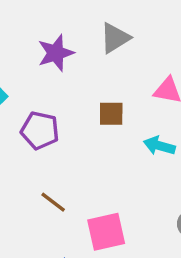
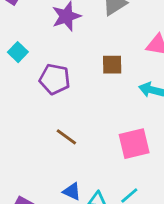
pink square: (106, 232) -> (134, 144), moved

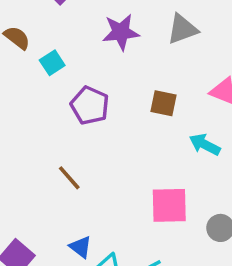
brown line: (66, 137) -> (69, 178), moved

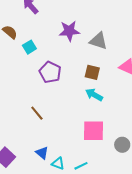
gray triangle: (182, 29) -> (98, 41), moved, turned 36
cyan arrow: (205, 145) -> (94, 95), moved

